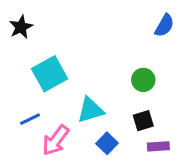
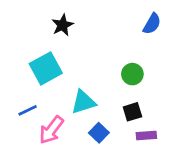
black star: (21, 27) -> (63, 25), moved

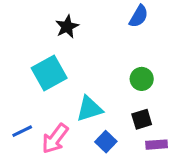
blue semicircle: (152, 24) -> (139, 16), moved
blue line: (28, 110) -> (22, 131), moved

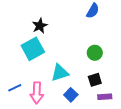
black star: (67, 27) -> (40, 26), moved
pink arrow: (55, 139) -> (37, 93), turned -35

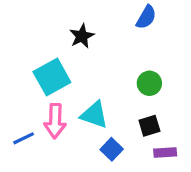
black star: (40, 26) -> (82, 36), moved
cyan triangle: (60, 73) -> (94, 115), turned 36
pink arrow: (37, 93) -> (55, 121), moved

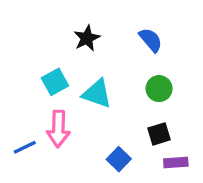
blue semicircle: (146, 17) -> (151, 40), moved, turned -70
cyan square: (52, 77) -> (55, 82), size x0.7
cyan triangle: (94, 115) -> (97, 94), moved

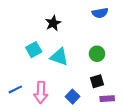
blue semicircle: (151, 40) -> (100, 13), moved, turned 119
pink arrow: (58, 129) -> (41, 93), moved

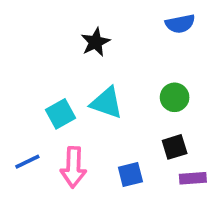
cyan square: (34, 50) -> (60, 114), moved
blue square: (72, 97) -> (130, 175), turned 32

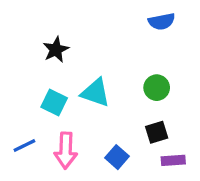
black star: (95, 42) -> (56, 50), moved
cyan square: (60, 114) -> (54, 103), turned -35
blue square: (130, 175) -> (117, 157), turned -35

